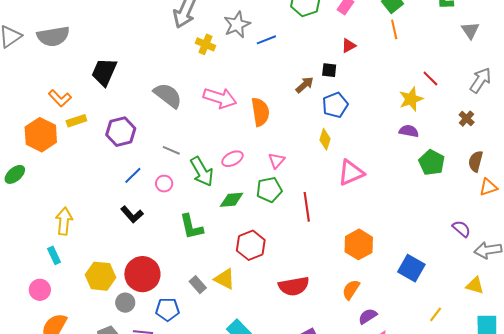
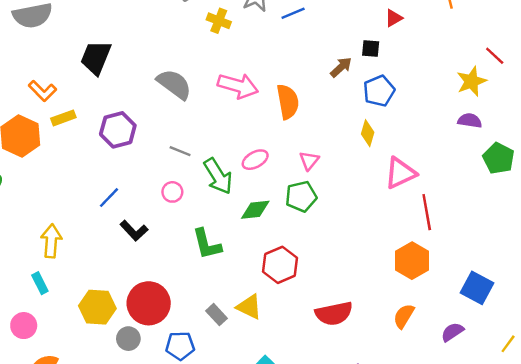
blue line: (133, 175) -> (109, 198), moved
red line: (307, 207) -> (427, 212), moved
purple semicircle: (368, 316) -> (452, 332), moved

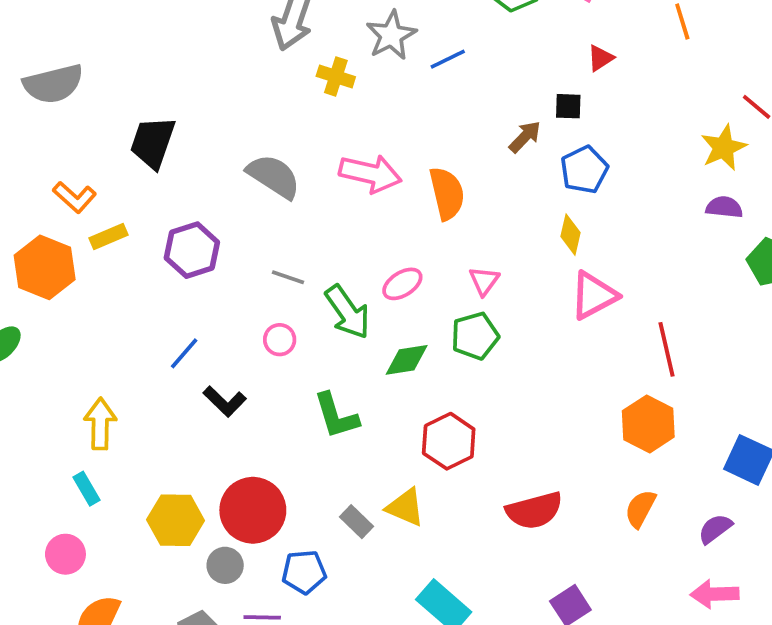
pink triangle: (400, 173) -> (594, 295), moved

